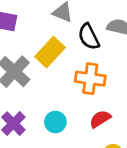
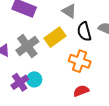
cyan circle: (55, 122) -> (34, 79), moved

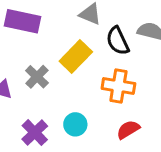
gray cross: (27, 46) -> (37, 77), size x0.7
cyan circle: (34, 79) -> (75, 124), moved

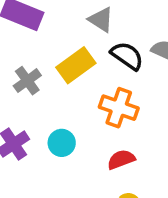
black semicircle: (118, 41) -> (127, 56), turned 140

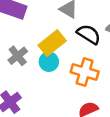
cyan circle: (62, 143) -> (49, 62), moved

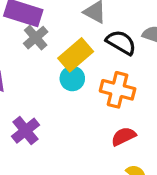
gray cross: (18, 56) -> (36, 38), moved

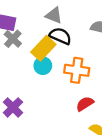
black semicircle: (121, 42) -> (60, 36), moved

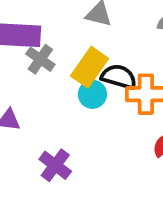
black semicircle: (60, 36) -> (119, 77), moved

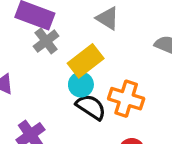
black semicircle: (119, 77) -> (91, 107), moved

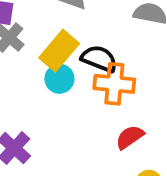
black semicircle: (91, 107) -> (99, 59), moved

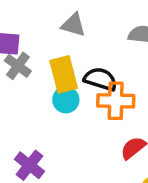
yellow rectangle: (59, 51) -> (64, 74), turned -51

